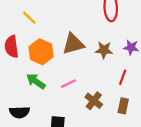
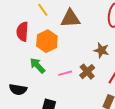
brown triangle: (73, 44) -> (70, 18), moved
brown cross: (94, 101) -> (87, 72), moved

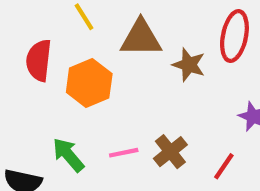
brown star: (101, 50) -> (189, 65), moved
green arrow: (37, 66) -> (68, 155), moved

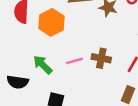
brown cross: (170, 152) -> (101, 58), turned -36

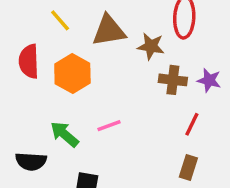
brown cross: (101, 58) -> (173, 80), moved

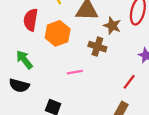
brown cross: (173, 80) -> (97, 47), moved
green arrow: (64, 134) -> (24, 60), moved

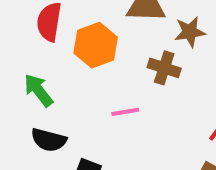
brown star: (112, 26) -> (190, 32), turned -30
black semicircle: (19, 86) -> (49, 140), moved

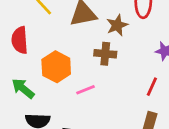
orange hexagon: (96, 45) -> (56, 67), moved

